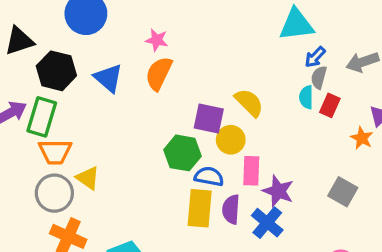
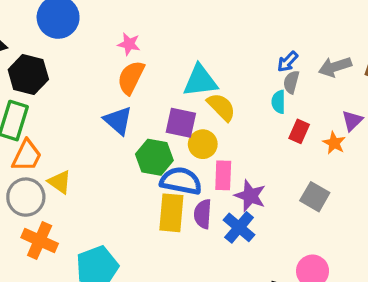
cyan triangle: (296, 25) -> (200, 81), moved
blue triangle: (108, 78) -> (118, 121), moved
red rectangle: (330, 105) -> (299, 131), moved
orange trapezoid: (55, 152) -> (27, 156), turned -64
blue semicircle: (209, 176) -> (181, 181), size x1.4

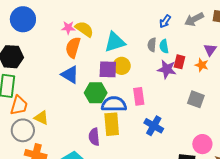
gray semicircle: (291, 82) -> (152, 45), moved
yellow semicircle: (221, 107) -> (84, 29), moved
yellow circle: (203, 144) -> (122, 66), moved
purple star: (250, 196) -> (167, 69), moved
purple semicircle: (203, 214) -> (94, 137), moved

